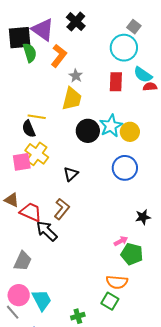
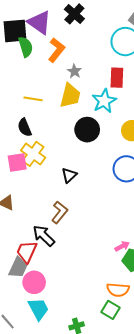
yellow line: (37, 117) -> (33, 99), moved
cyan star: (111, 126) -> (104, 101), moved
red trapezoid: (31, 212) -> (27, 252), moved, turned -90
pink circle: (19, 295) -> (34, 282), moved

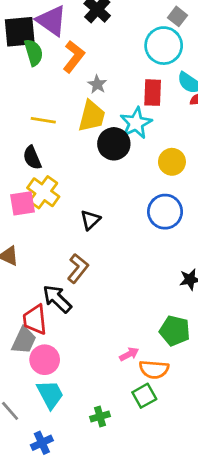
black circle: (87, 130) -> (114, 144), moved
pink arrow: (122, 246) -> (129, 354), moved
red trapezoid: (27, 252) -> (35, 320), turned -30
green square: (110, 310) -> (144, 396), turned 30

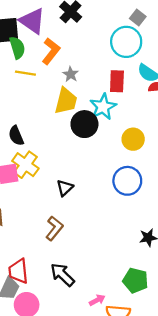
yellow line: (43, 120) -> (25, 73), moved
black arrow: (57, 299) -> (62, 275), moved

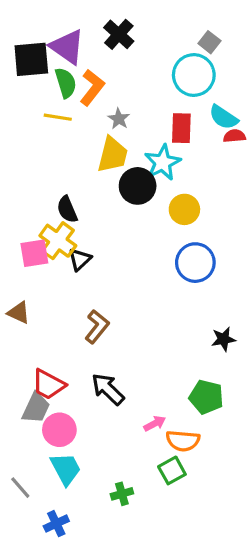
green semicircle: (17, 48) -> (66, 83), moved
black semicircle: (16, 136) -> (67, 209), moved
yellow circle: (133, 139) -> (184, 209), moved
black triangle: (65, 188) -> (80, 259), moved
red trapezoid: (18, 271) -> (48, 384), turned -56

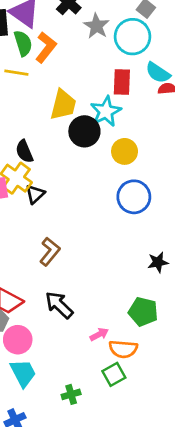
gray star: (119, 119) -> (96, 26), moved, size x1.4

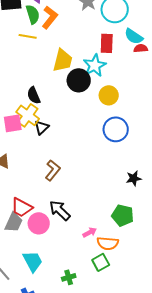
pink circle: (18, 340) -> (39, 223), moved

